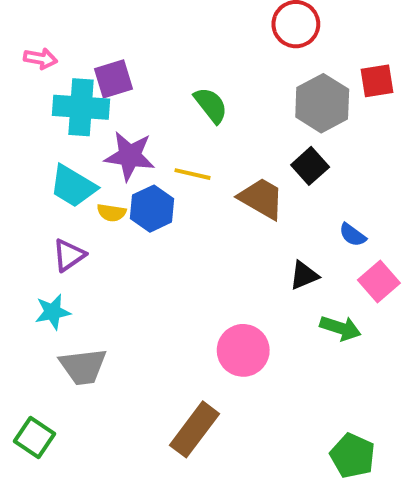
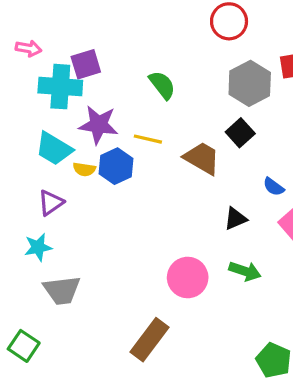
green arrow: (340, 328) -> (245, 271), moved

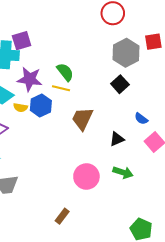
green semicircle: (162, 85) -> (65, 72), moved
brown trapezoid: (202, 158) -> (82, 119), moved, turned -95
brown rectangle: (149, 340) -> (62, 216), size x0.6

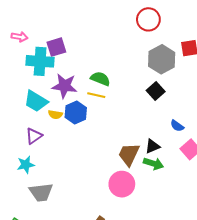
green semicircle: (65, 72) -> (100, 79), turned -30
brown trapezoid: (82, 119) -> (129, 154), moved
green arrow: (123, 172) -> (154, 164), moved

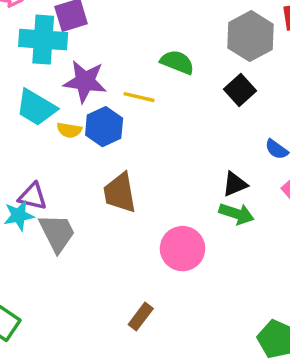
green semicircle: (100, 79) -> (177, 62), moved
purple triangle: (34, 136) -> (33, 196), moved, turned 48
brown trapezoid: (129, 154) -> (120, 193), moved, turned -35
gray trapezoid: (41, 192) -> (57, 233), moved, turned -110

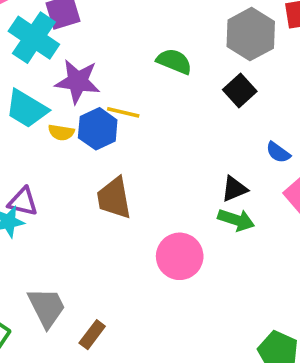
cyan cross: (43, 40) -> (34, 38), turned 30
yellow line: (139, 97) -> (123, 112), moved
gray trapezoid: (57, 233) -> (47, 307), moved
brown rectangle: (141, 317) -> (92, 335), moved

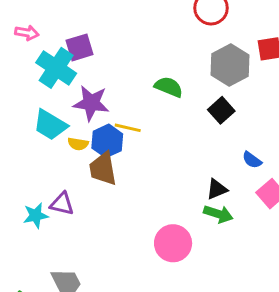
brown trapezoid: (114, 198) -> (103, 169), moved
purple triangle: (23, 202) -> (62, 204), moved

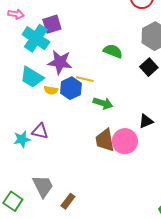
brown trapezoid: (103, 169) -> (105, 140), moved
green arrow: (218, 214) -> (103, 103), moved
pink circle: (173, 243) -> (125, 141), moved

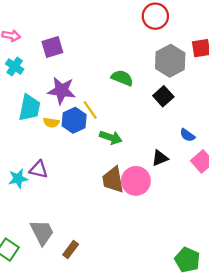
cyan cross: (36, 38) -> (15, 66), moved, size x0.6
cyan trapezoid: (32, 77) -> (29, 108), turned -110
yellow line: (85, 79) -> (90, 110), turned 42

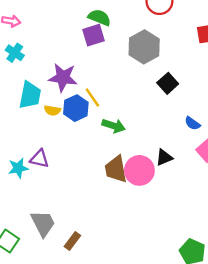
purple square: (52, 47) -> (94, 35), moved
gray hexagon: (170, 61) -> (144, 47), moved
green semicircle: (122, 78) -> (99, 17), moved
black triangle: (160, 158) -> (164, 157), moved

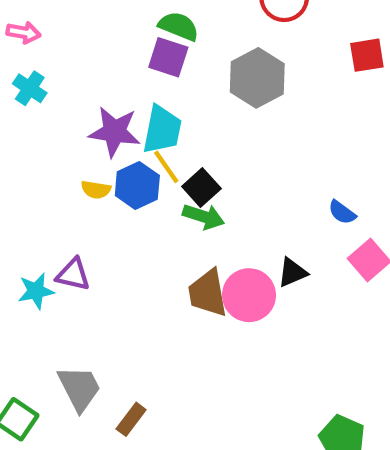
purple square: (94, 35) -> (168, 57), turned 35
black square: (168, 83) -> (201, 188), moved
cyan trapezoid: (30, 95) -> (162, 130), moved

